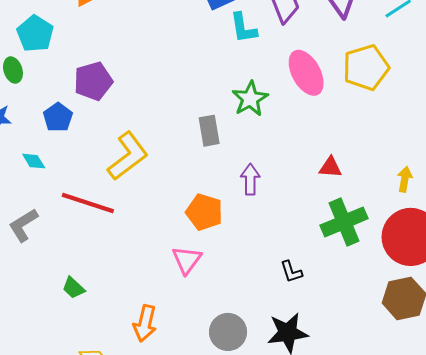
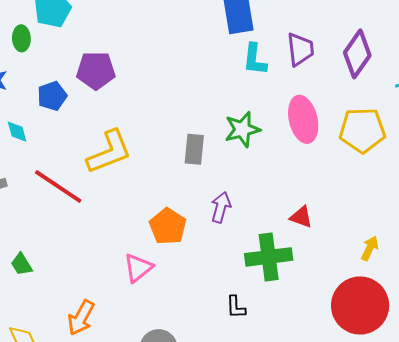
green cross: (344, 222) -> (269, 257), moved

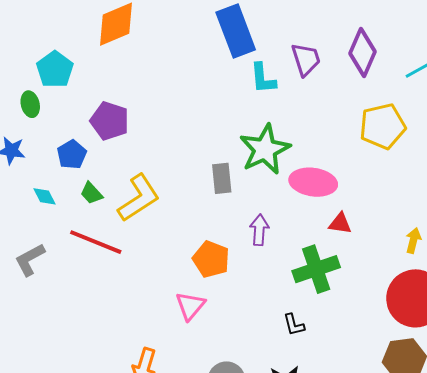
purple pentagon: (96, 70) -> (110, 121), turned 30
pink ellipse: (303, 119) -> (313, 182), moved, turned -57
green star: (242, 129) -> (265, 149), size x1.4
green trapezoid: (22, 264) -> (91, 193), moved

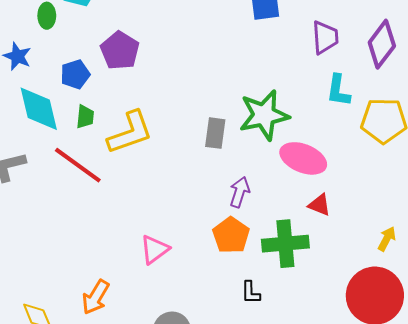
cyan L-shape: (263, 78) -> (338, 90), moved
green trapezoid: (91, 193) -> (85, 117), turned -145
cyan diamond: (45, 196) -> (39, 109), size x2.0
orange pentagon: (211, 259) -> (231, 235), moved

